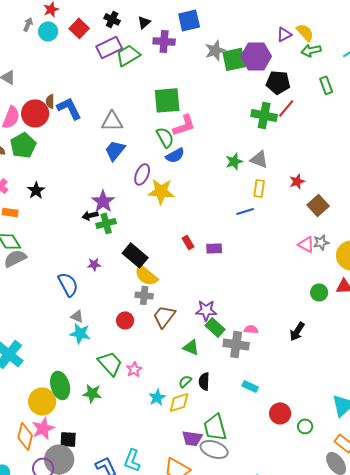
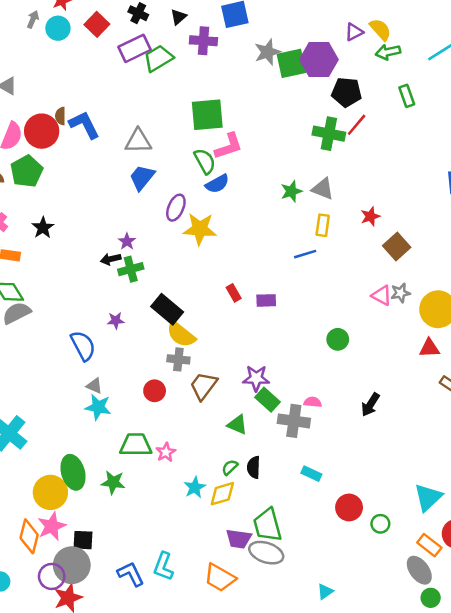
purple star: (103, 201) -> (127, 241), size x0.6
green circle: (319, 292) -> (338, 339), moved
green trapezoid: (110, 363) -> (136, 445), turned -48

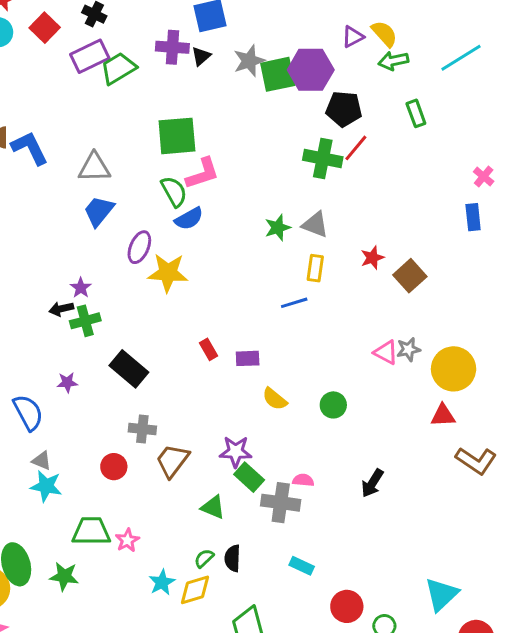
black triangle: (178, 17) -> (201, 56), moved
brown square: (397, 247) -> (410, 276), moved
yellow semicircle: (181, 334) -> (275, 399), moved, size x0.7

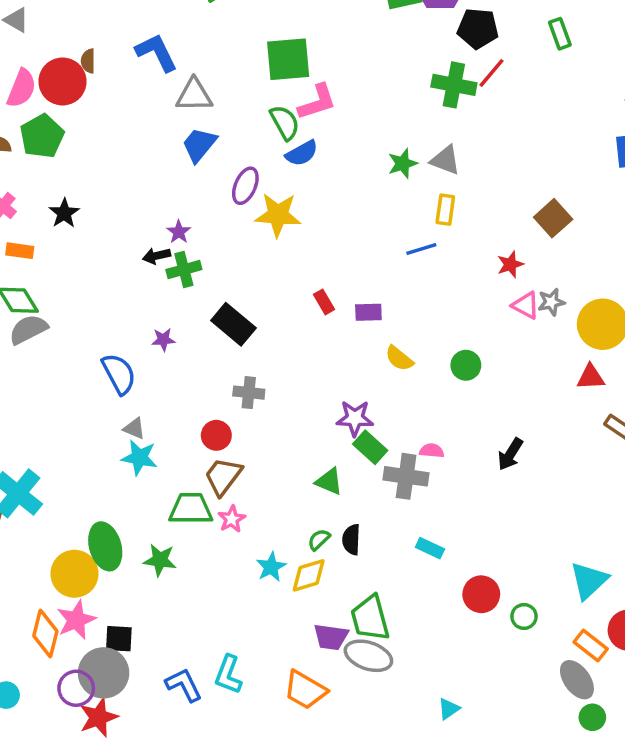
blue L-shape: (30, 148) -> (157, 52), moved
red star: (372, 258) -> (510, 264), moved
brown trapezoid: (172, 461) -> (223, 476), moved

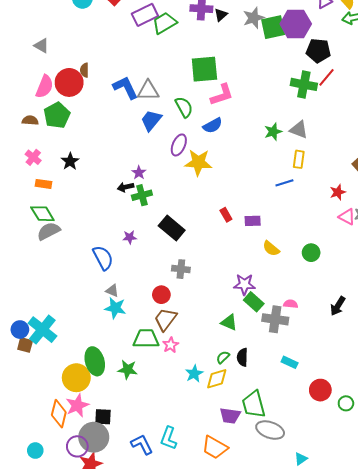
blue L-shape: (157, 52) -> (125, 88), moved
green semicircle: (285, 123) -> (184, 107), moved
gray ellipse: (368, 656) -> (270, 430), moved

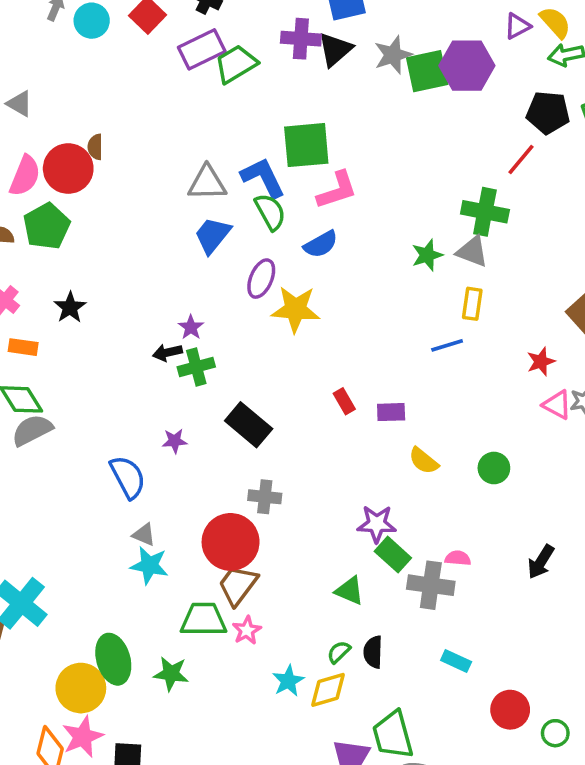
black triangle: (221, 15) -> (335, 49), size x1.5
black pentagon: (318, 51) -> (548, 113), moved
green cross: (304, 84) -> (485, 212), moved
blue L-shape: (125, 88) -> (263, 178), moved
red circle: (161, 295) -> (231, 542), size x1.8

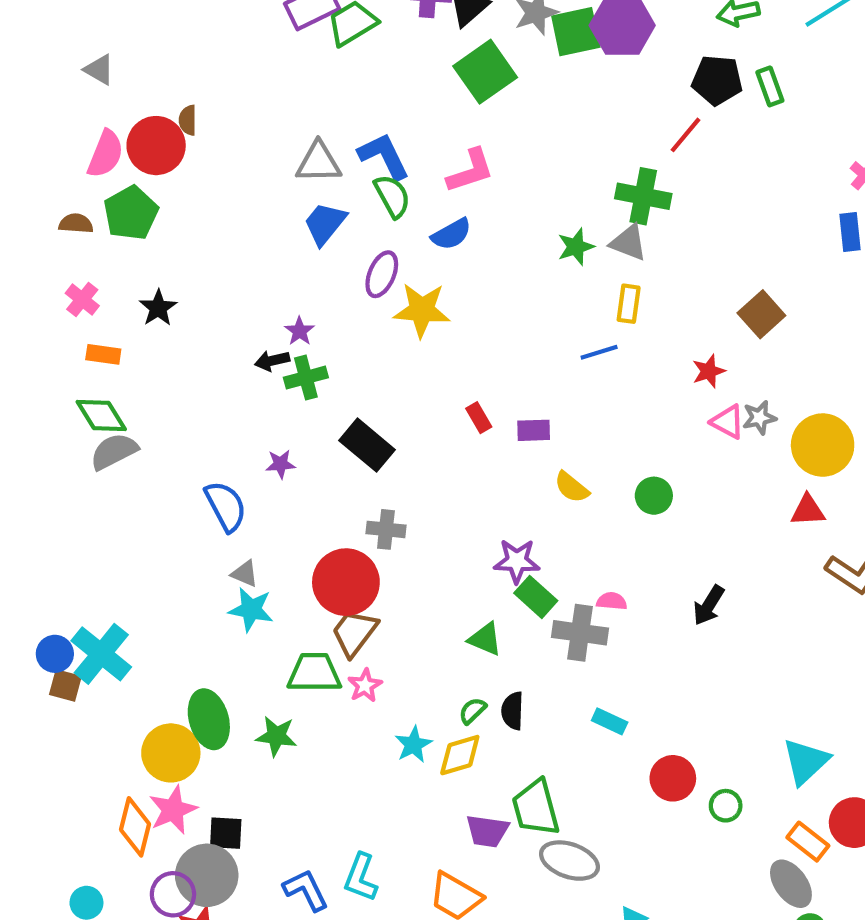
green square: (306, 145) -> (485, 72), moved, turned -30

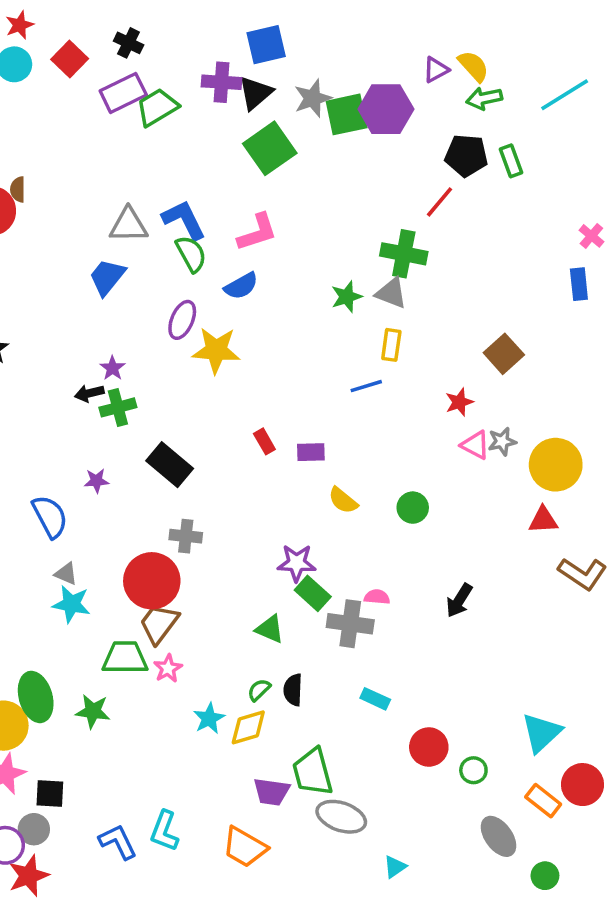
blue trapezoid: (325, 224) -> (107, 277), moved
gray circle: (207, 875) -> (34, 829), size x0.6
gray ellipse: (791, 884) -> (499, 836), moved

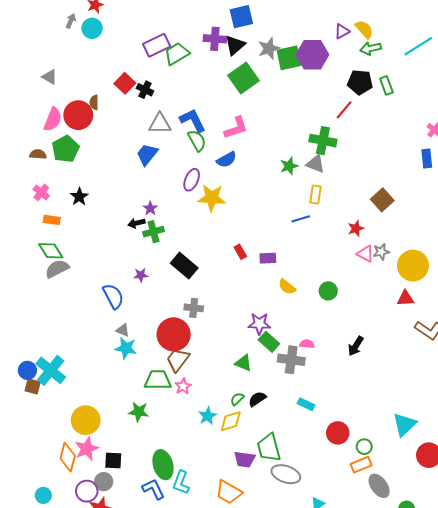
black cross: (129, 43) -> (145, 90), moved
red square: (70, 59) -> (125, 83), moved
black semicircle: (293, 690) -> (257, 399), turned 54
green ellipse: (36, 697) -> (163, 465), moved
orange rectangle: (543, 801) -> (361, 465), moved, turned -60

